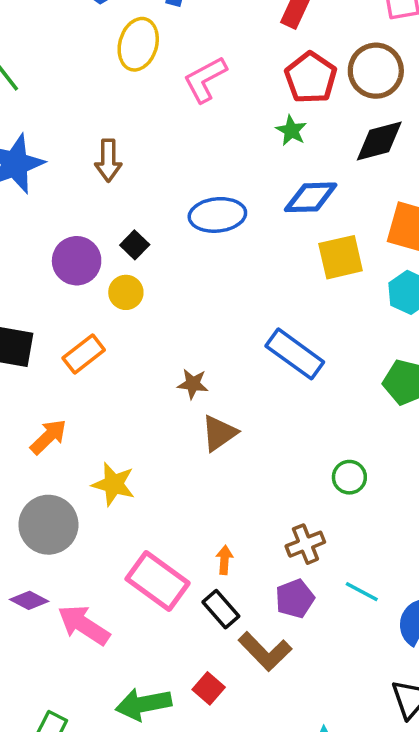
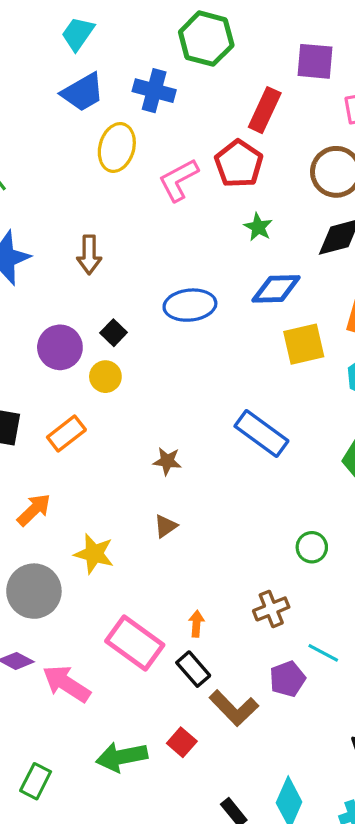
red pentagon: (311, 78) -> (239, 164), moved
brown triangle: (219, 433) -> (166, 526), moved, size x0.7
purple pentagon: (295, 599) -> (287, 679), moved

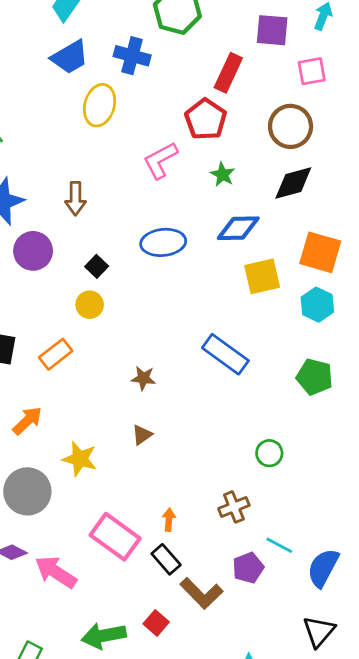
pink L-shape: (179, 180) -> (160, 160), moved
purple circle: (60, 347) -> (33, 251), moved

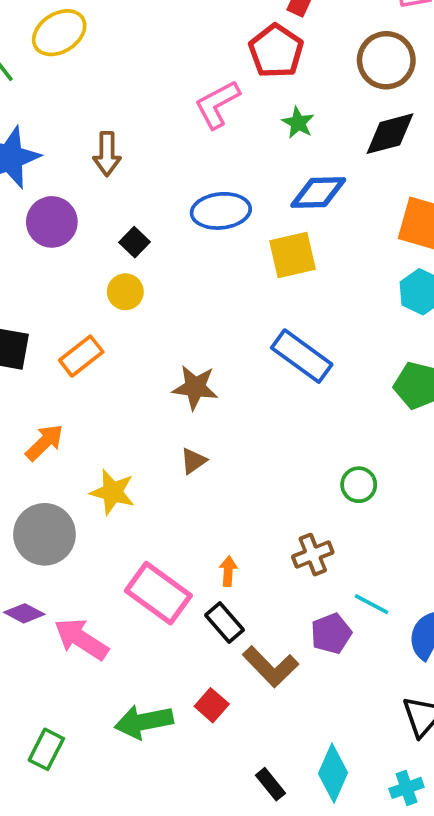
yellow ellipse: (100, 105) -> (59, 33), moved, turned 42
yellow square: (262, 276) -> (293, 255), moved
brown star: (143, 378) -> (195, 387), size x1.4

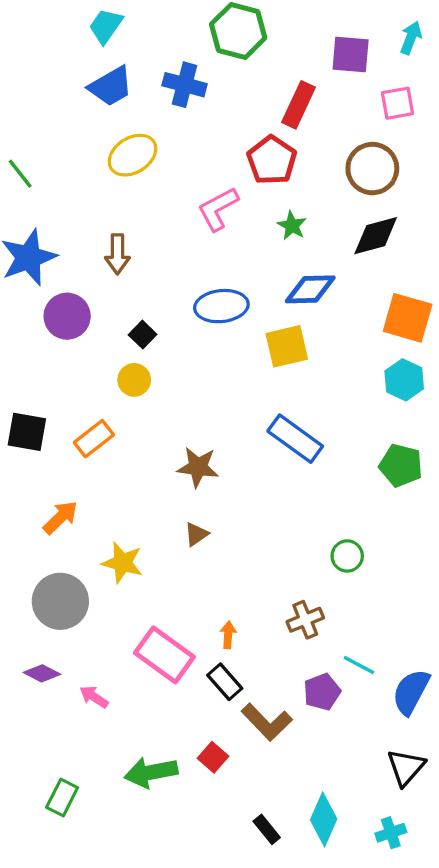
yellow ellipse: (59, 33) -> (133, 155), moved
pink arrow: (81, 639) -> (94, 697), size x0.6

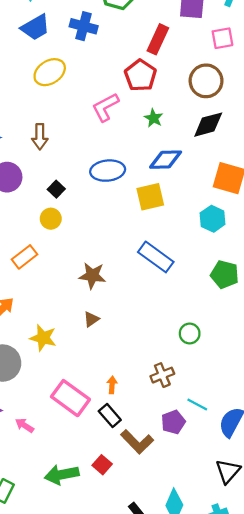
cyan hexagon: (404, 380) -> (213, 219), moved

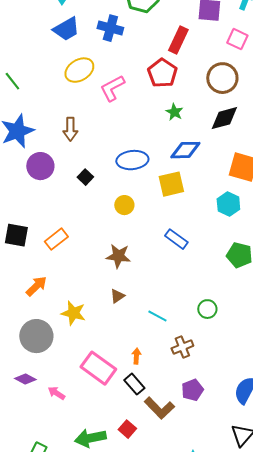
pink square: (222, 38) -> (237, 39), turned 35
pink L-shape: (105, 107) -> (112, 88), moved
yellow circle: (51, 219) -> (124, 205), moved
blue rectangle: (156, 257) -> (176, 239), size x0.7
cyan line: (197, 405) -> (157, 316), moved

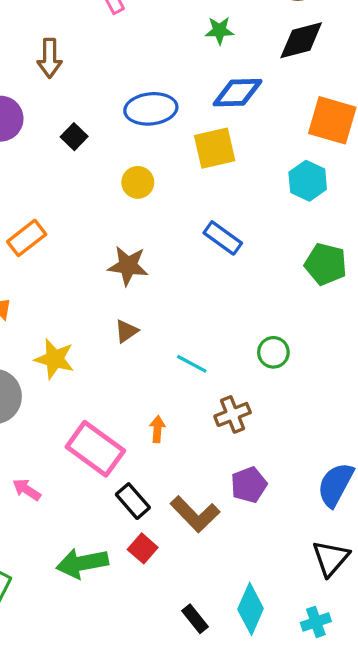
green star: (174, 112) -> (219, 30), turned -30
black rectangle: (134, 384) -> (133, 501), moved

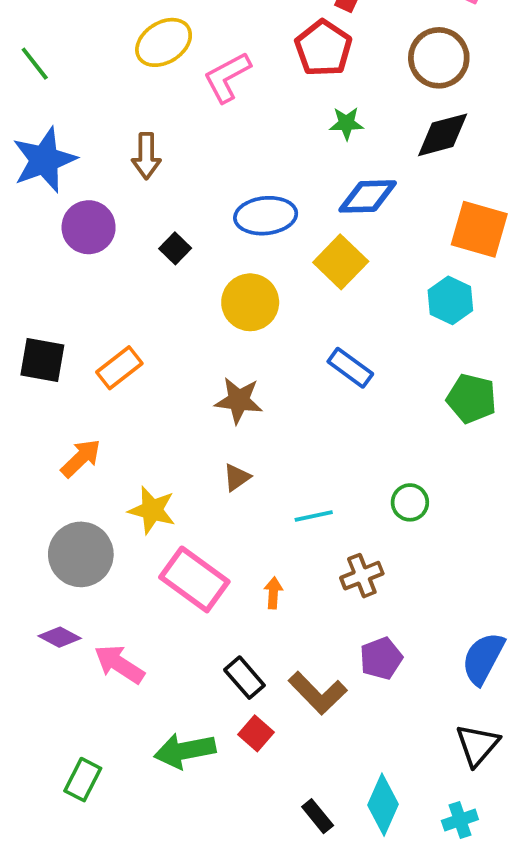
yellow square: (215, 148) -> (341, 262), turned -33
yellow circle: (138, 182) -> (250, 302), size x1.5
cyan line: (192, 364) -> (314, 516), turned -40
pink rectangle: (95, 449) -> (194, 579), moved
pink arrow: (27, 490) -> (119, 664), size x1.5

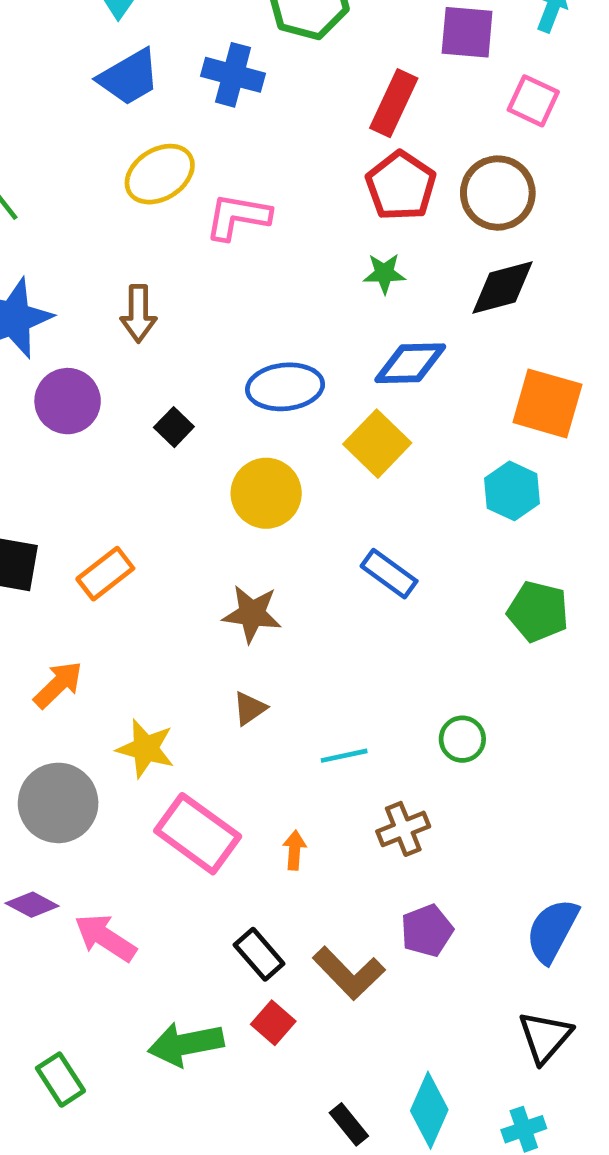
red pentagon: (323, 48) -> (401, 186), moved
pink L-shape: (227, 77) -> (238, 217), turned 38
green rectangle: (83, 780) -> (60, 1080), turned -60

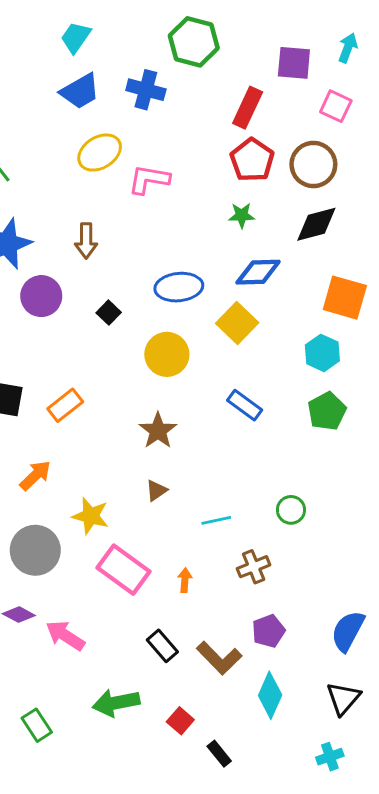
green pentagon: (538, 611) -> (327, 411), moved, turned 30
brown star: (252, 614) -> (158, 431), turned 30
red square: (273, 1023) -> (180, 721), moved
cyan diamond: (429, 1110) -> (270, 695), moved

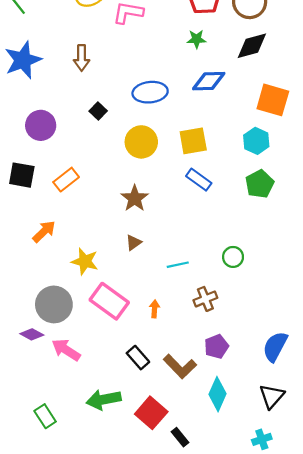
purple circle: (41, 296) -> (41, 125), moved
yellow square: (237, 323) -> (193, 141), moved, turned 36
gray circle: (35, 550) -> (54, 304), moved
red square: (180, 721) -> (151, 413), size x1.6

